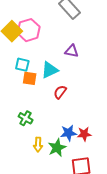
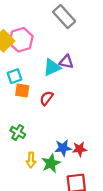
cyan square: (22, 65) -> (14, 76), turned -32
cyan triangle: (50, 70) -> (52, 67), moved
red semicircle: (60, 92) -> (46, 98), moved

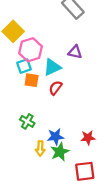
pink hexagon: (21, 40) -> (31, 50), moved
cyan triangle: (52, 67) -> (52, 67), moved
blue star: (63, 148) -> (55, 137), moved

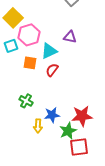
cyan square: (24, 66) -> (11, 46), moved
red star: (88, 138) -> (82, 116), size x1.5
green star: (60, 152) -> (68, 131), moved

